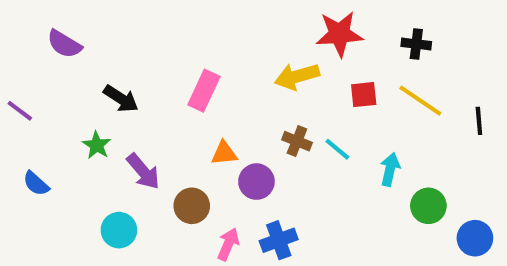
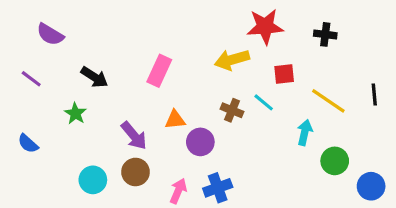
yellow line: (420, 101) -> (328, 101), moved
purple line: (20, 111) -> (31, 79), moved
cyan line: (337, 149) -> (264, 102), moved
purple arrow: (143, 171) -> (134, 136), moved
brown circle: (192, 206) -> (136, 172), moved

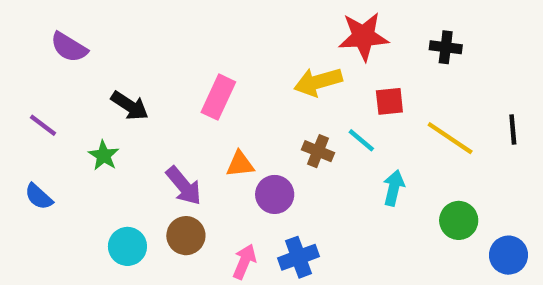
purple line: (31, 79) -> (43, 125), moved
cyan arrow: (305, 132) -> (394, 188), moved

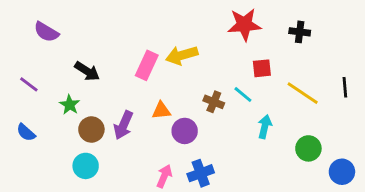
yellow arrow: (318, 82) -> (182, 55), moved
purple arrow: (184, 186) -> (123, 125), turned 64
brown circle: (186, 236) -> (91, 129), moved

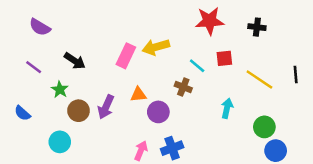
purple line: (29, 84) -> (34, 67), moved
cyan line: (243, 95) -> (197, 66), moved
cyan circle: (86, 166) -> (60, 142), moved
blue circle: (342, 172) -> (276, 151), moved

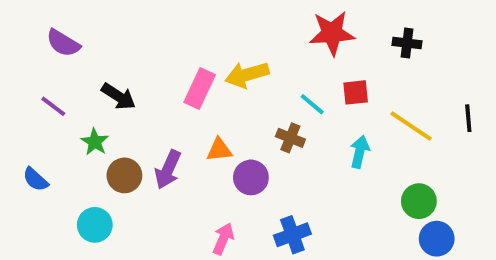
cyan arrow: (227, 108) -> (360, 152), moved
blue cross: (172, 148) -> (292, 235), moved

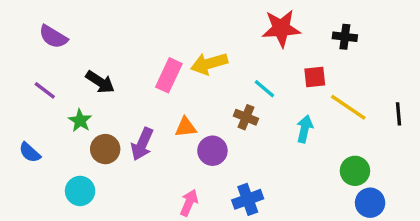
red square: (356, 92) -> (315, 77), moved
black line: (468, 118) -> (399, 114), moved

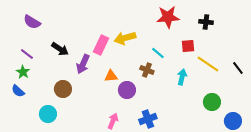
black line: (399, 114) -> (238, 68), turned -32
green star: (80, 121) -> (23, 72), moved
purple arrow: (142, 144) -> (83, 64), moved
blue circle: (370, 203) -> (233, 121), moved

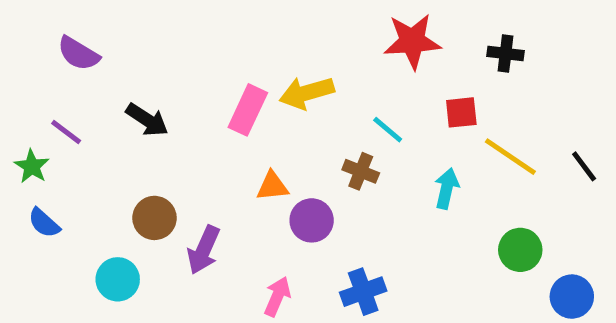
purple arrow: (83, 64) -> (204, 250), moved
green star: (23, 72) -> (32, 166), moved

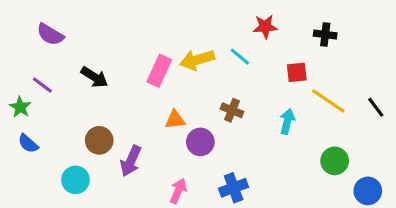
red star: (412, 41) -> (265, 27), size x0.7
cyan line: (388, 130) -> (240, 57), moved

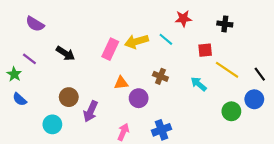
cyan arrow: (287, 121) -> (199, 84), turned -63
blue circle: (368, 191) -> (254, 99), moved

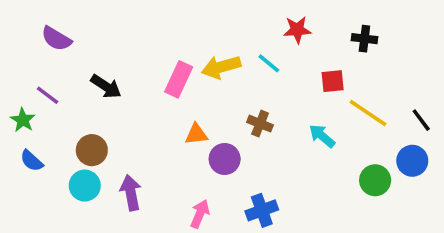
brown circle: (69, 97) -> (92, 150), moved
purple arrow: (91, 111) -> (131, 193), moved, turned 145
cyan circle: (52, 124) -> (85, 186), moved

